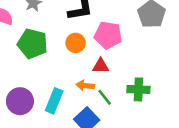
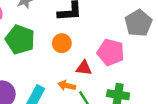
pink pentagon: (108, 35) -> (111, 52), moved

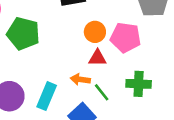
orange circle: (62, 43) -> (95, 32), moved

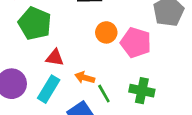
red triangle: (97, 58) -> (55, 58), moved

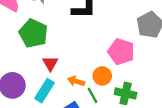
orange circle: (106, 32) -> (102, 76), moved
red triangle: (55, 58) -> (50, 63), turned 49

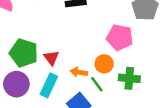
green pentagon: (33, 33) -> (24, 53), moved

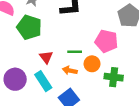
green pentagon: (24, 53) -> (29, 27), moved
green line: (97, 84) -> (75, 52), moved, turned -56
cyan rectangle: (49, 85) -> (43, 81), turned -60

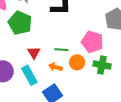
green cross: (114, 77) -> (102, 65), moved

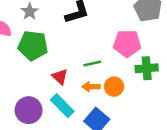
orange circle: (77, 62) -> (114, 87), moved

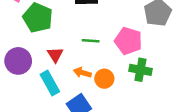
green line: (92, 63) -> (91, 41), moved
purple circle: (29, 110) -> (18, 61), moved

